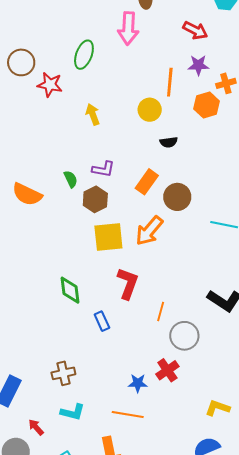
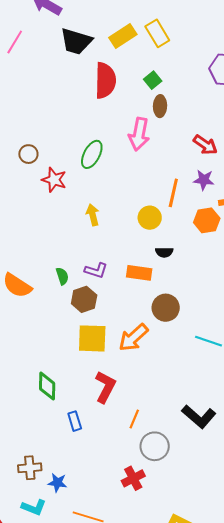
brown circle: (21, 62) -> (28, 154), size x0.7
orange rectangle: (147, 182) -> (139, 273), moved, turned 55
blue star: (138, 383) -> (57, 483), moved

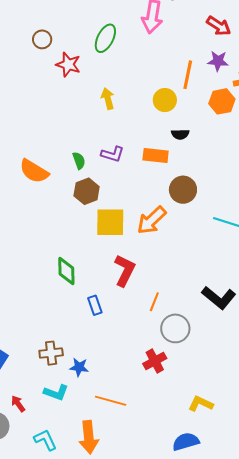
brown hexagon: (84, 299) -> (87, 191), moved

